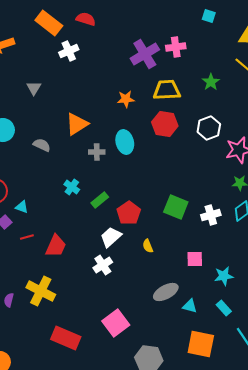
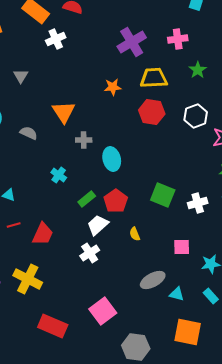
pink cross: (176, 47) -> (178, 39), moved
orange triangle: (77, 124) -> (64, 112), turned -30
cyan ellipse: (125, 142) -> (112, 159), moved
green rectangle: (100, 200) -> (87, 199), moved

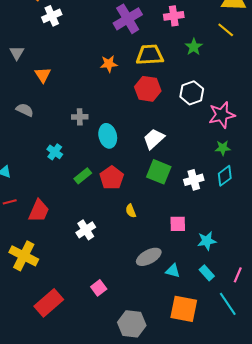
orange triangle: (64, 112) -> (43, 75), moved, size x0.7
white trapezoid: (98, 225) -> (154, 139), moved
pink square: (103, 311) -> (99, 288), size x0.6
red rectangle: (53, 326) -> (49, 303), turned -64

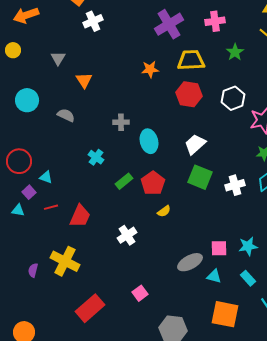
yellow semicircle: (131, 211) -> (164, 211), moved, turned -104
pink square: (178, 224) -> (219, 248), moved

